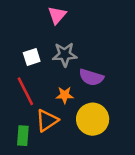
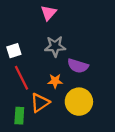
white square: (32, 57) -> (14, 51), moved

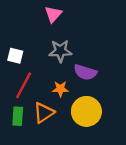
white square: (14, 51) -> (15, 56), turned 32
red line: (21, 78) -> (24, 85), turned 55
green rectangle: (19, 116) -> (18, 116), moved

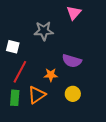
pink triangle: (53, 14) -> (74, 13), moved
gray star: (60, 51) -> (44, 31), moved
yellow circle: (86, 111) -> (73, 94), size x0.6

